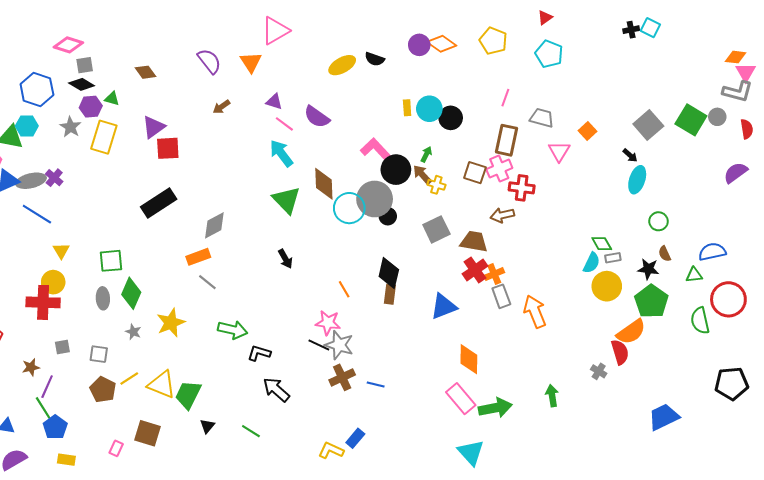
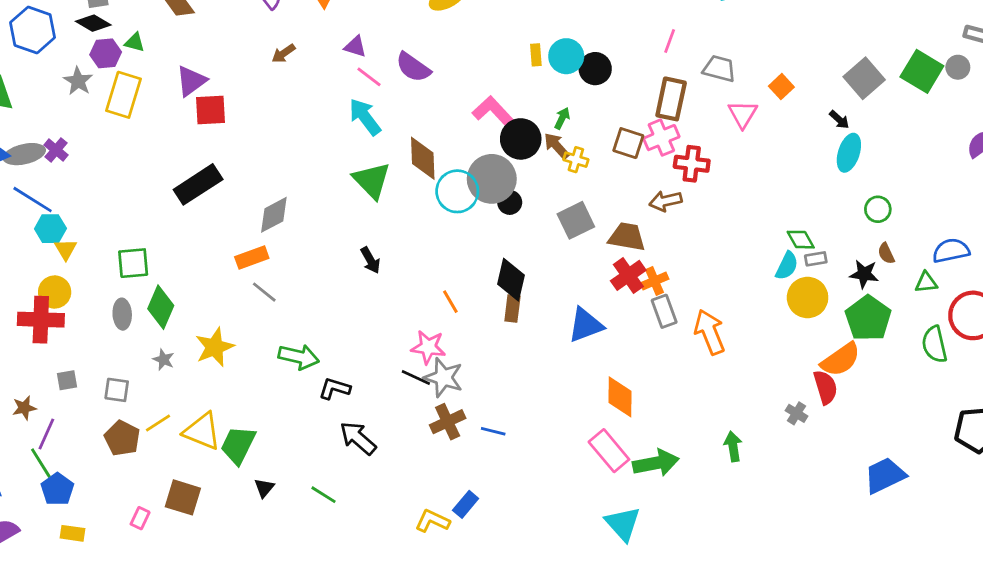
cyan hexagon: (27, 126) -> (50, 229), moved

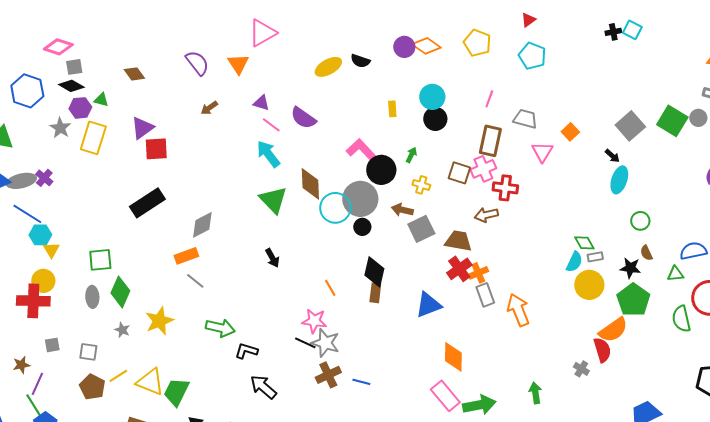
cyan circle: (566, 56) -> (432, 97), moved
brown arrow: (557, 146) -> (402, 210), moved, turned -35
black circle: (510, 202) -> (362, 227), moved

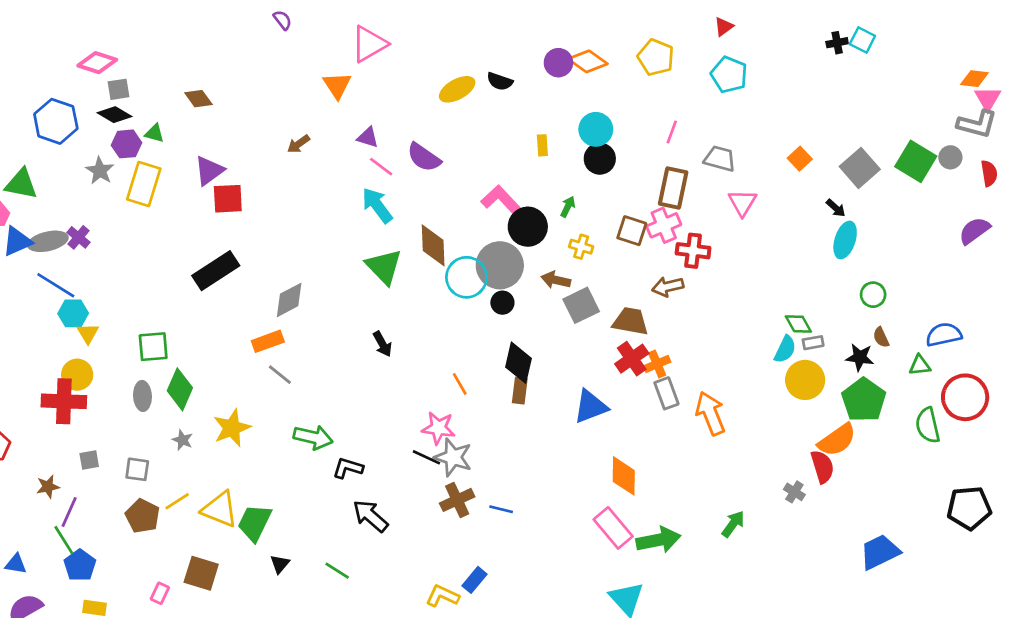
purple semicircle: (197, 63) -> (282, 20), moved, size x0.6
orange square: (570, 132) -> (800, 159), moved
green arrow: (535, 393) -> (733, 524), turned 45

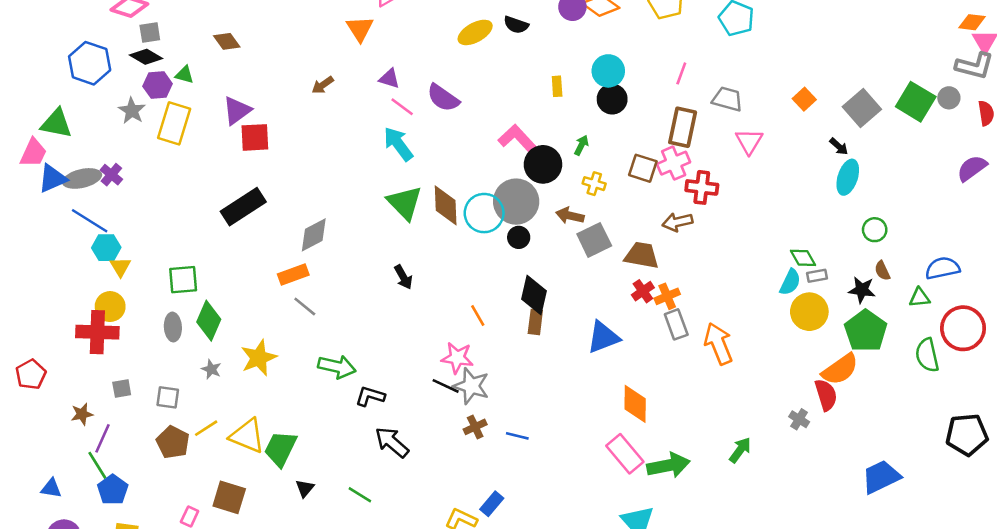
brown diamond: (433, 245) -> (446, 205), moved
red cross: (632, 359) -> (643, 291), size x0.7
brown cross: (457, 500) -> (475, 427), size x0.7

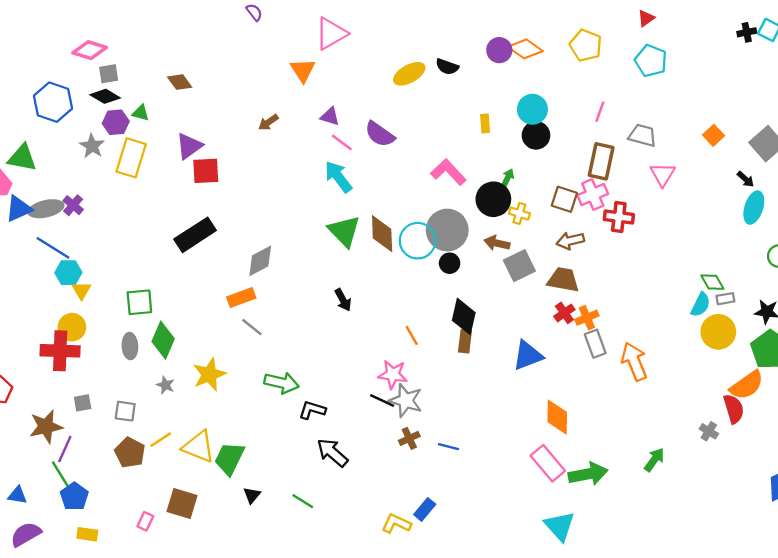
black circle: (543, 164) -> (493, 199), moved
brown arrow: (677, 222) -> (570, 241), moved
brown star: (82, 414) -> (46, 427), size x1.6

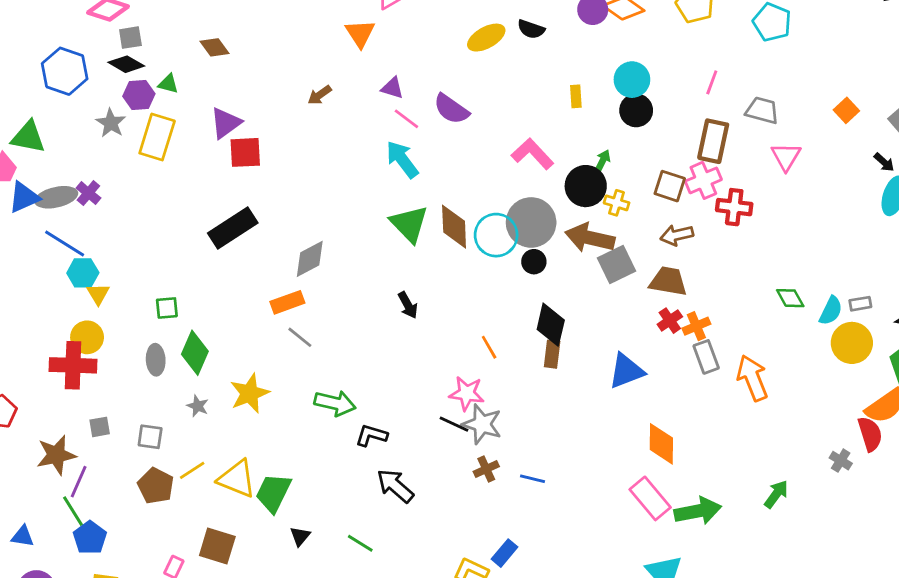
brown arrow: (497, 243) -> (590, 238), size x1.6
green diamond: (712, 282) -> (790, 298), moved
green square: (139, 302) -> (167, 308), size x0.7

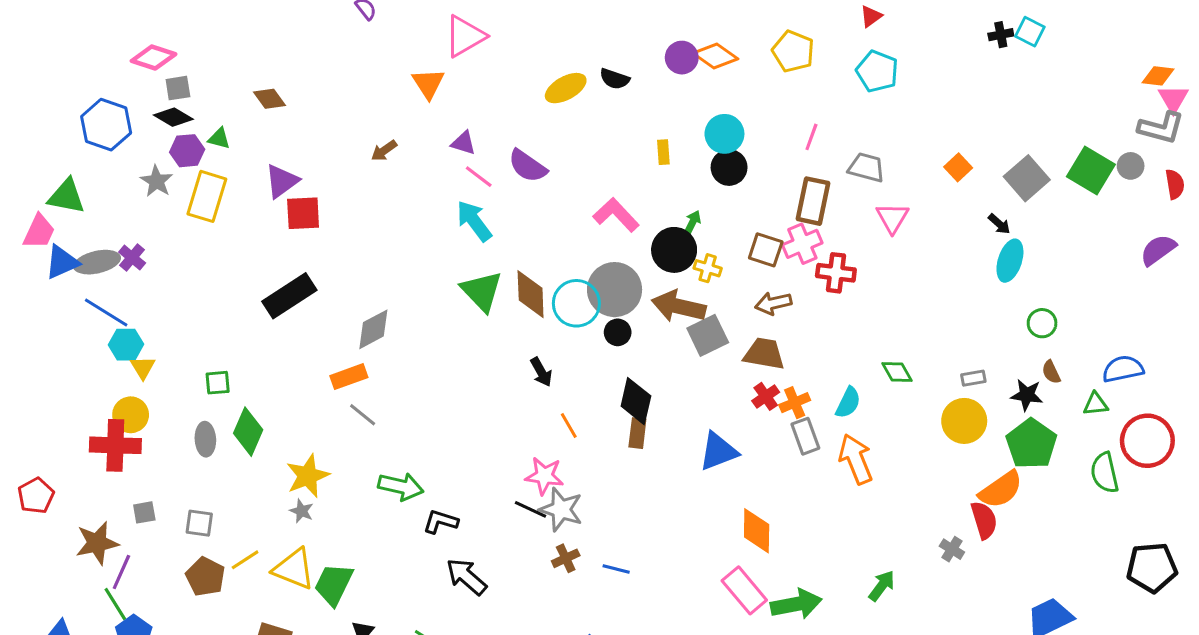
black arrow: (408, 305) -> (541, 372), moved
cyan semicircle: (831, 311) -> (848, 403), moved
gray star: (198, 406) -> (302, 511), moved

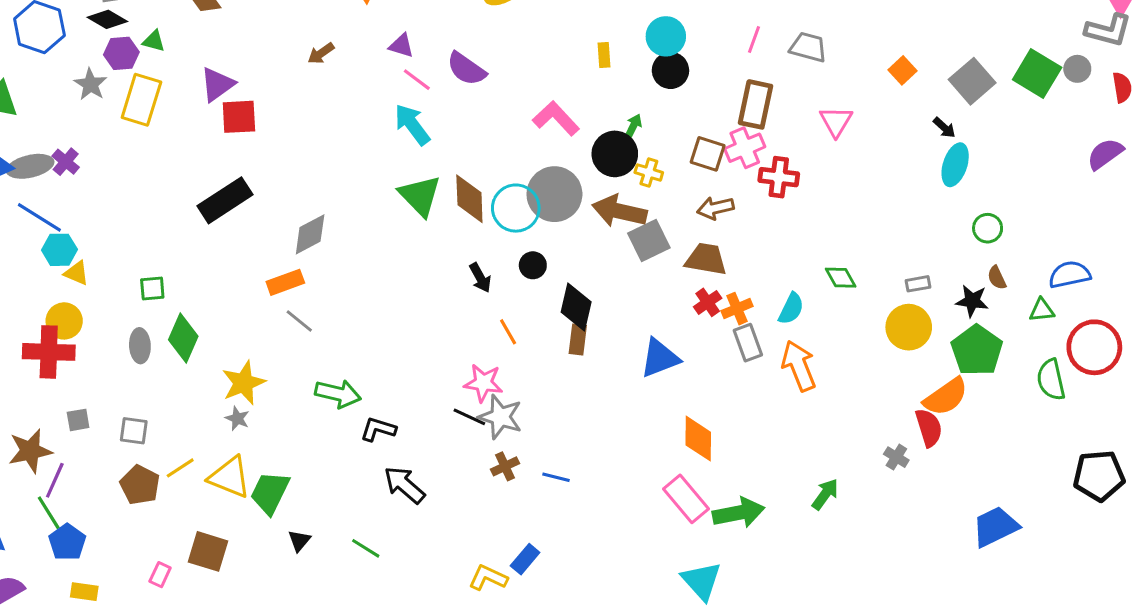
gray trapezoid: (866, 167) -> (808, 47), moved
black circle: (618, 332) -> (533, 265), moved
yellow triangle: (143, 367) -> (77, 273), turned -36

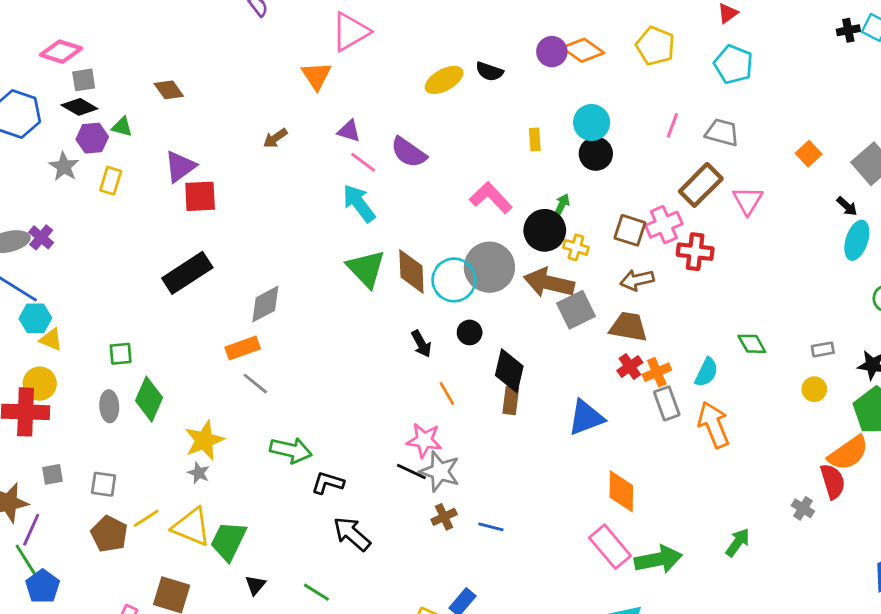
yellow rectangle: (141, 100) -> (111, 181), size x0.6
brown rectangle: (756, 104) -> (701, 185), moved, turned 33
yellow circle: (909, 327) -> (814, 389), size x0.6

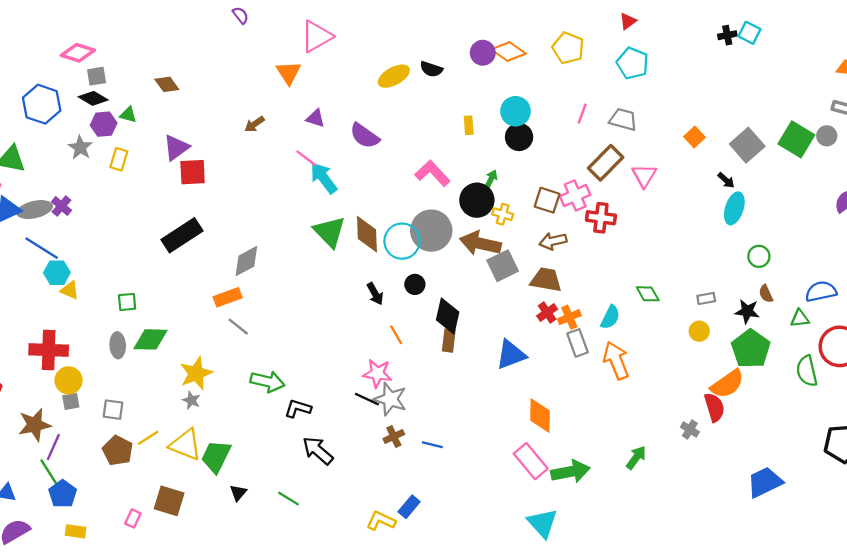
pink line: (363, 162) -> (306, 158), moved
yellow circle: (40, 384) -> (69, 380), moved
green diamond: (149, 399) -> (150, 339), turned 68

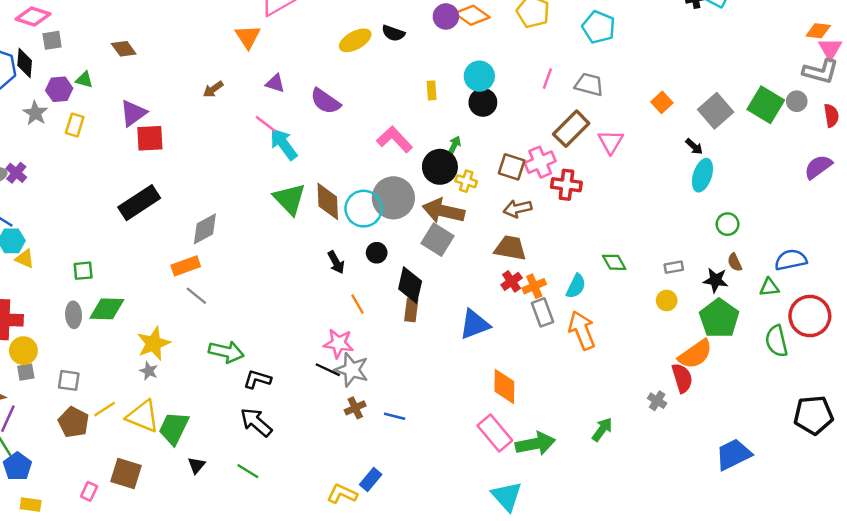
black diamond: (93, 98) -> (25, 63), moved, turned 64
gray square: (503, 266) -> (438, 240), moved, turned -32
black arrow: (318, 451) -> (256, 422), moved

